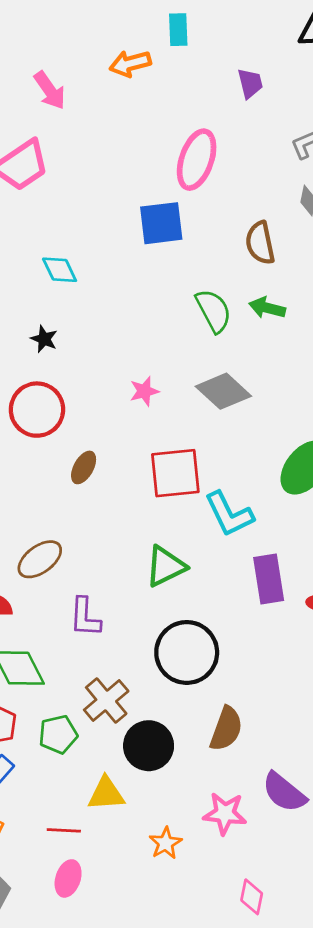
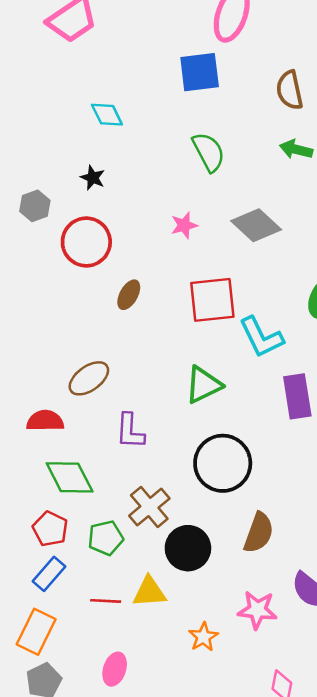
green semicircle: (214, 311) -> (209, 152), moved
red line: (64, 830) -> (106, 601), moved

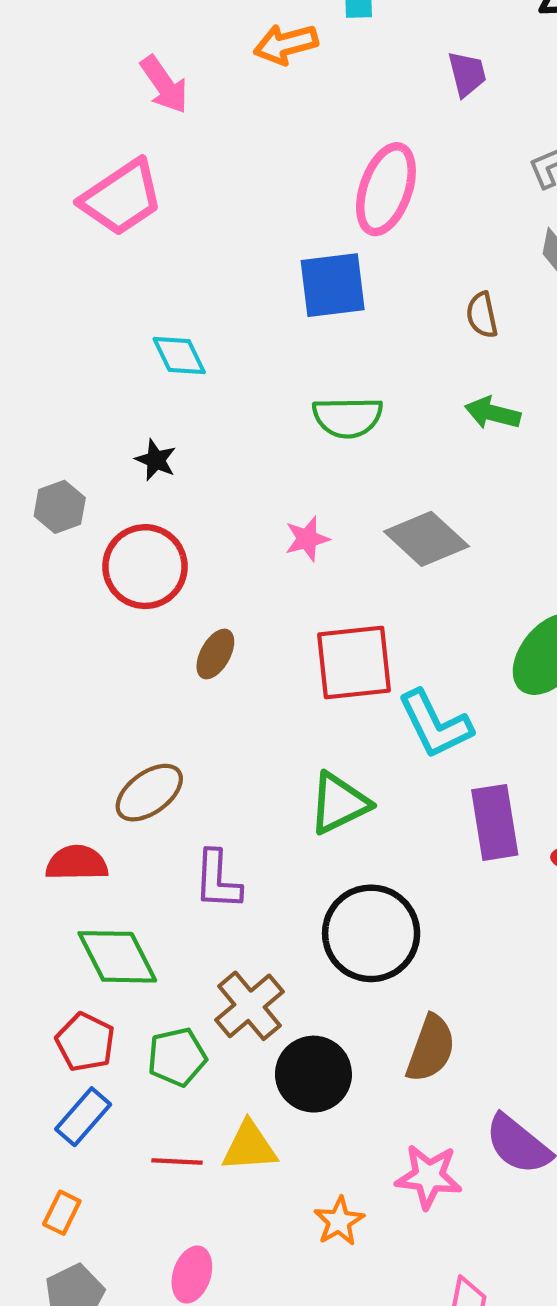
brown semicircle: (290, 90) -> (482, 315), size x0.7
green semicircle: (209, 152) -> (348, 417), turned 117
orange rectangle: (36, 632) -> (62, 1213), size x0.6

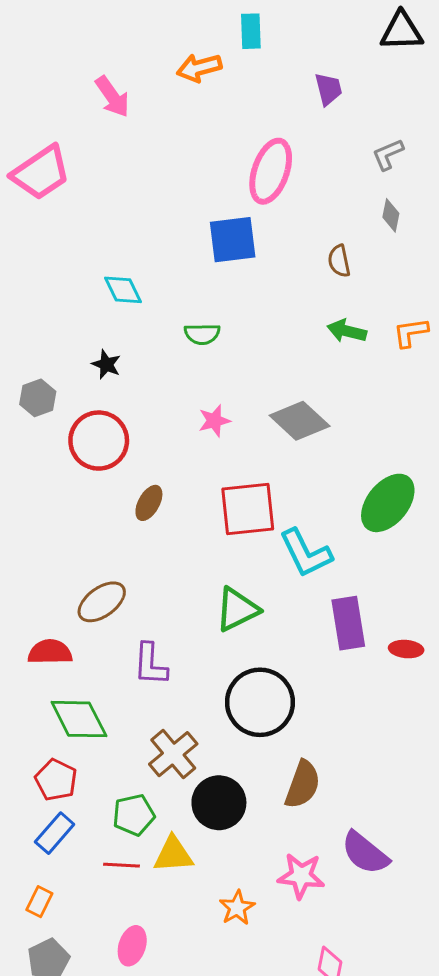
pink trapezoid: (122, 198) -> (41, 173), moved
green semicircle: (348, 417) -> (202, 334), moved, size x0.7
green pentagon: (177, 1057) -> (134, 815), moved

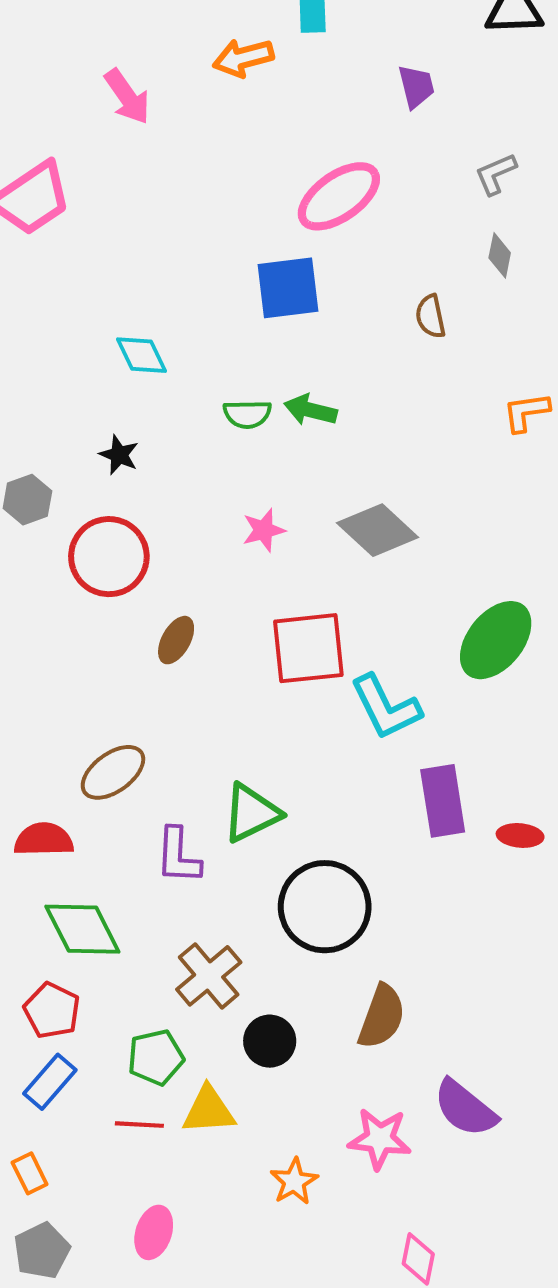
pink ellipse: (271, 171) -> (339, 196), turned 36
green arrow: (347, 331) -> (310, 410), moved
green triangle: (237, 609) -> (251, 813), moved
black circle: (219, 803) -> (270, 1041), size x0.7
orange rectangle: (39, 902) -> (30, 1173), turned -52

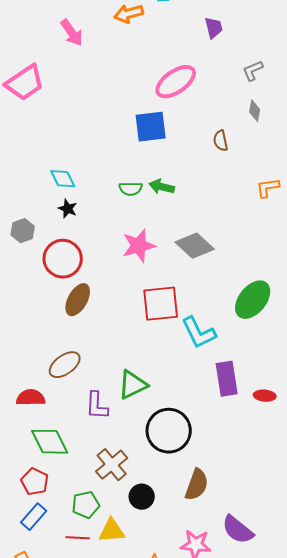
cyan diamond: (141, 355) -> (63, 179), moved
pink star: (264, 530) -> (139, 246), size x1.6
brown ellipse: (176, 640) -> (78, 300), moved, size x1.4

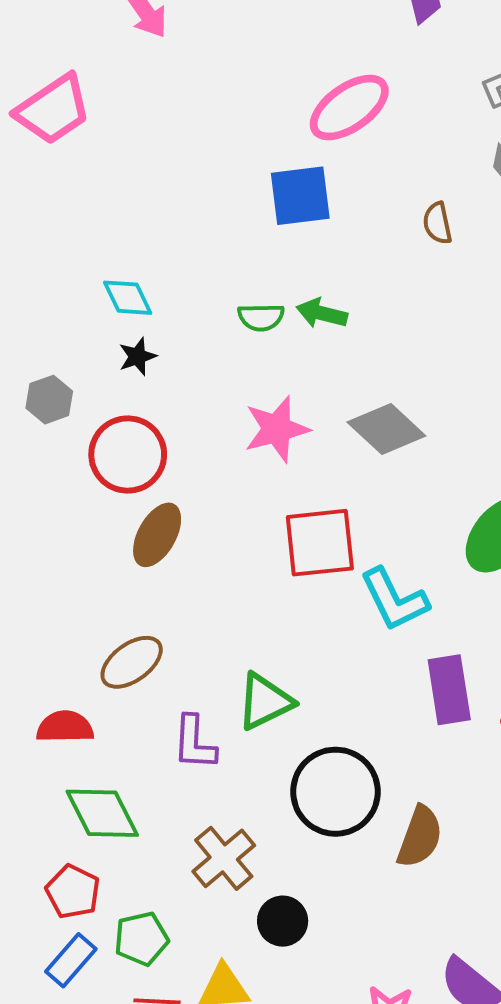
black star: (68, 209) -> (137, 356), turned 30
brown semicircle: (197, 485) -> (420, 837), moved
green pentagon: (86, 505) -> (141, 939), moved

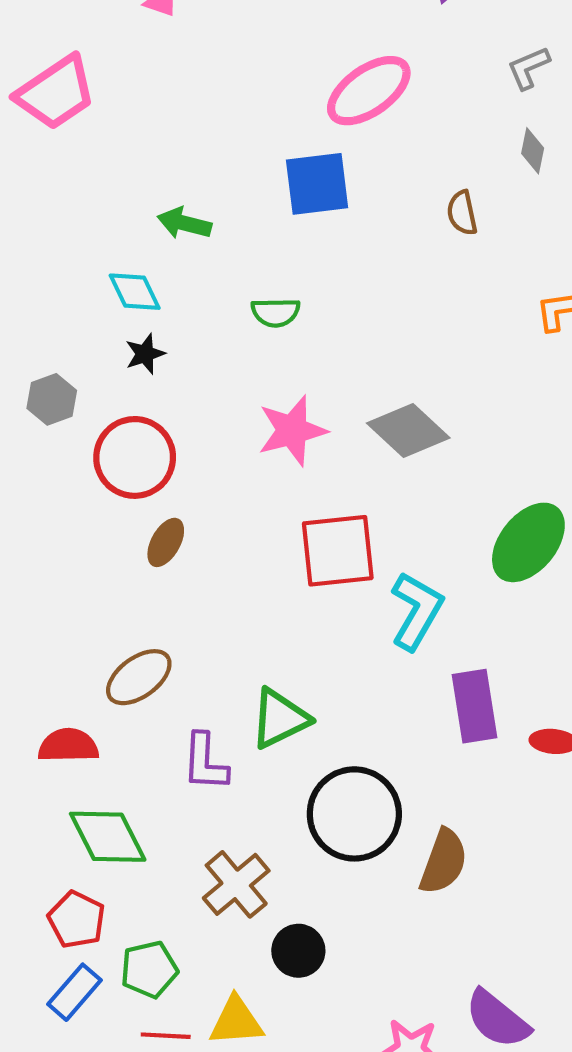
green arrow: (322, 313) -> (184, 223), moved
brown ellipse: (157, 535) -> (166, 542), size x0.7
cyan L-shape: (394, 600) -> (417, 611), turned -124

